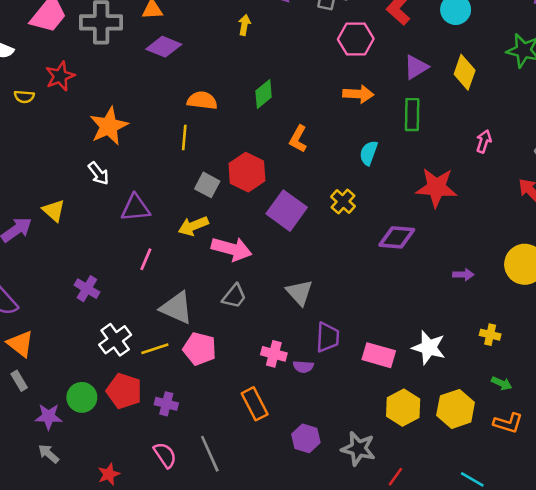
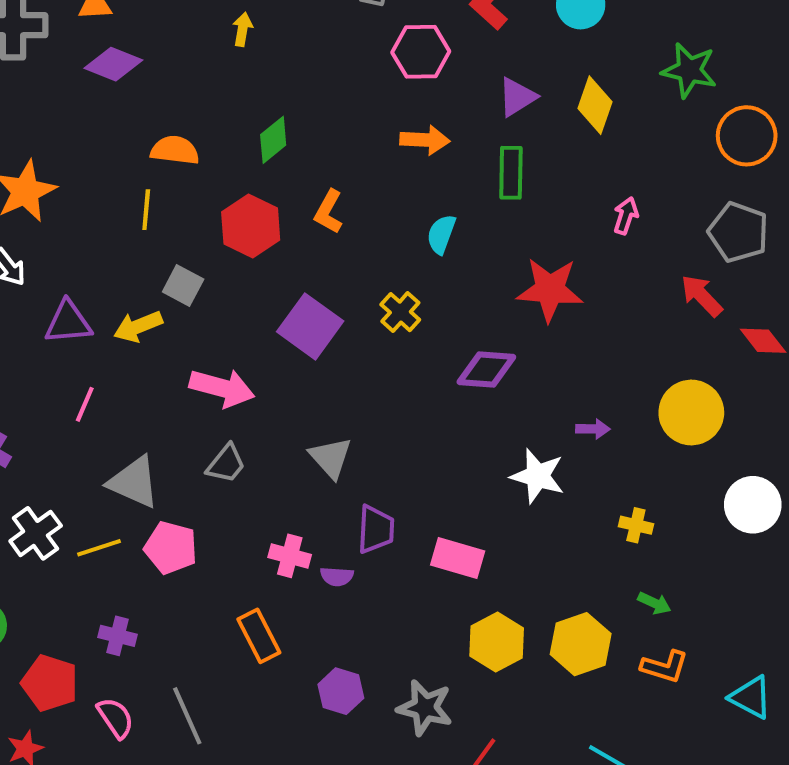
red hexagon: (247, 172) -> (251, 226), moved
yellow arrow: (193, 226) -> (138, 326), moved
white star: (429, 347) -> (538, 476), moved
red pentagon: (124, 391) -> (50, 683), moved

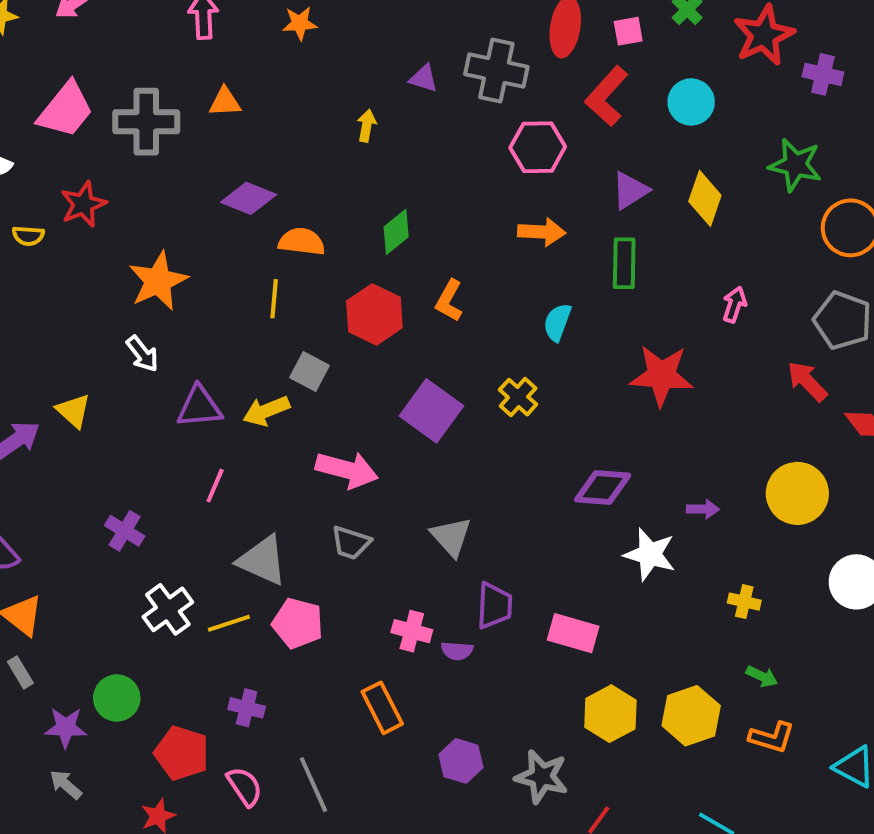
purple diamond: (113, 64) -> (249, 198), moved
purple diamond: (486, 369) -> (603, 488), moved
gray trapezoid: (226, 464) -> (351, 543), turned 69

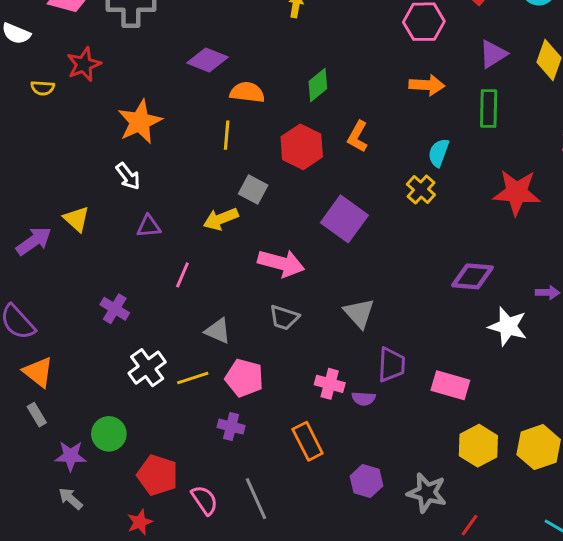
yellow cross: (518, 397) -> (421, 190), moved
purple triangle: (199, 407) -> (149, 226), moved, size x0.7
gray triangle: (262, 560) -> (218, 331), size x0.7
purple cross: (247, 708) -> (231, 427), moved

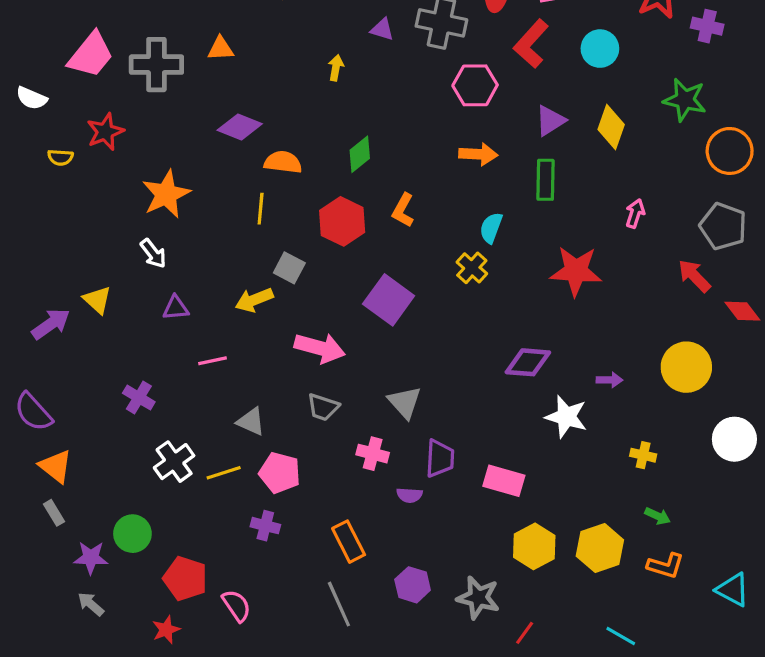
pink line: (182, 275) -> (213, 361), turned 55
pink cross: (330, 384) -> (373, 454), moved
gray line: (256, 499) -> (339, 604), moved

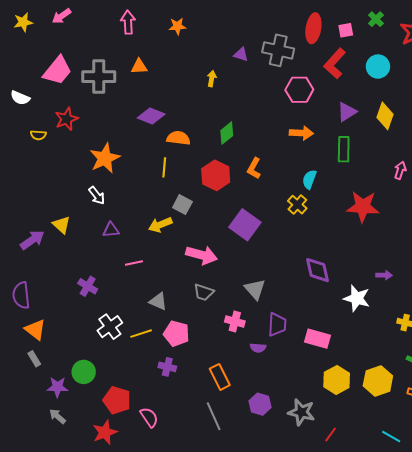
purple diamond: (528, 362) -> (317, 270), moved, turned 72
purple semicircle: (33, 412) -> (21, 295), turned 36
red star: (166, 630) -> (105, 432), size x1.4

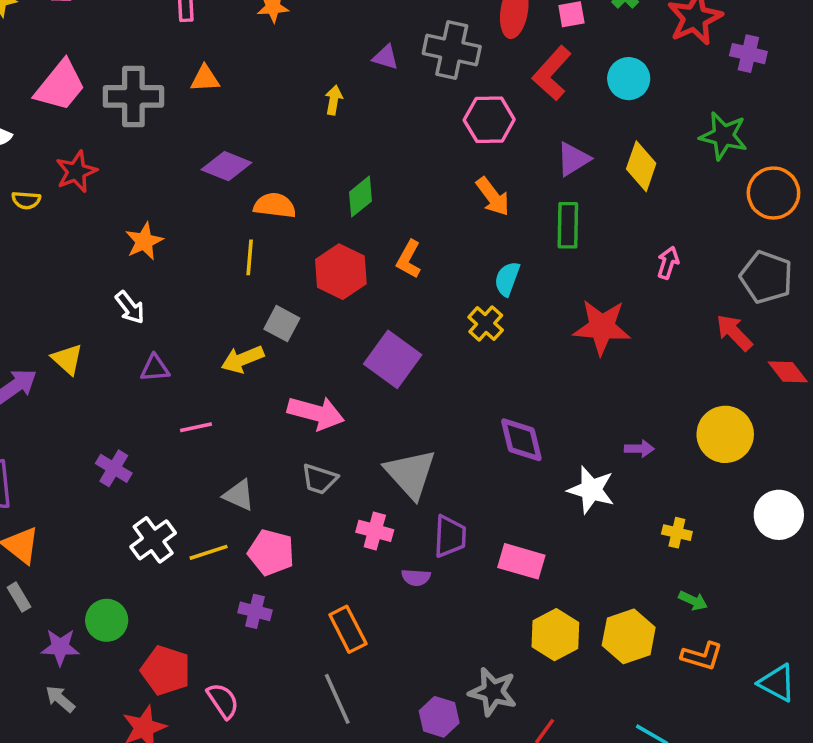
orange arrow: (301, 133) -> (493, 197), turned 50
orange star: (105, 158) -> (144, 241), size x0.7
gray triangle: (255, 289) -> (411, 474), size x1.4
purple hexagon: (260, 404) -> (439, 717), moved

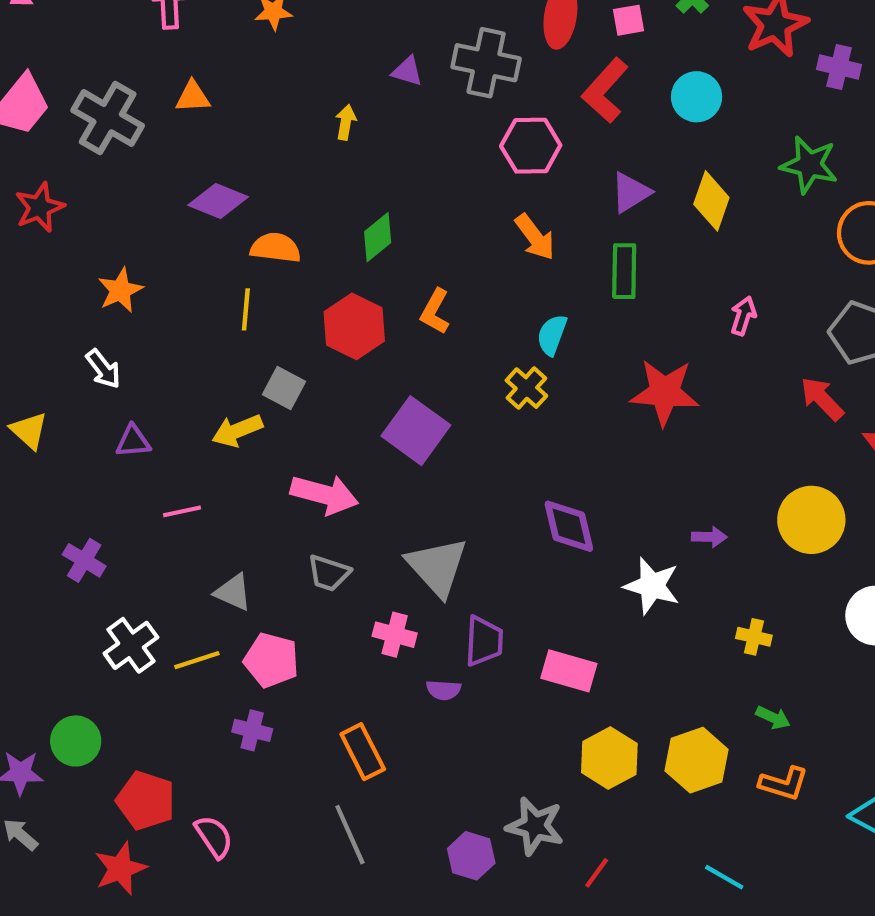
gray cross: (133, 96) -> (108, 118), turned 30

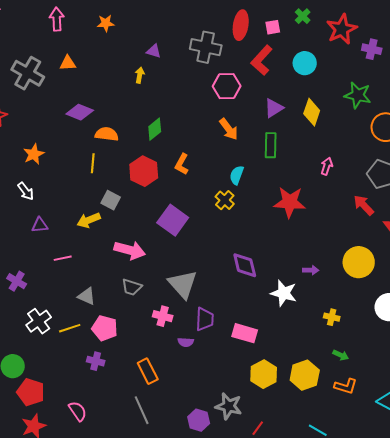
purple triangle: (407, 71) -> (154, 51), moved
red pentagon: (146, 801) -> (31, 392), moved

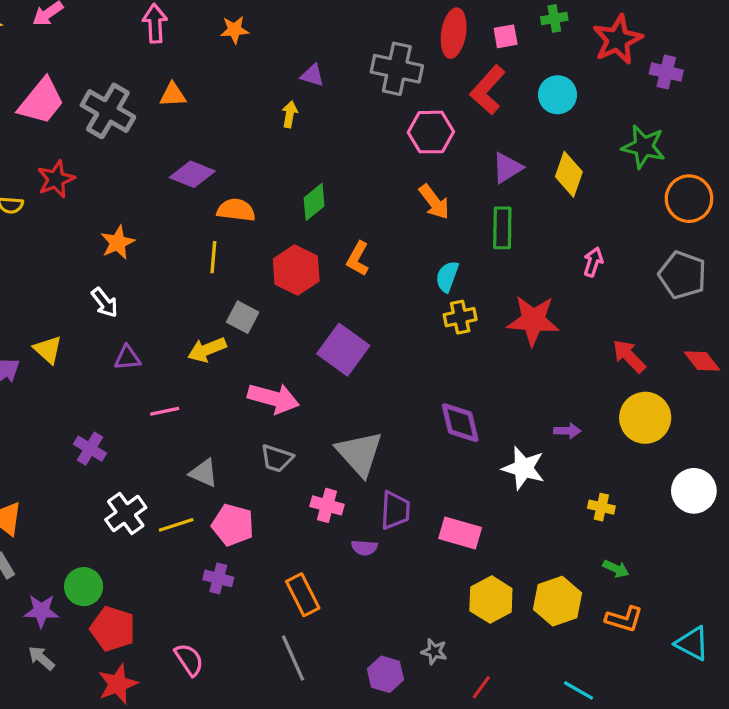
green cross: (303, 16) -> (554, 18), turned 35
yellow cross: (225, 200) -> (460, 317), moved, turned 36
red arrow: (364, 205) -> (629, 356), moved
gray star: (229, 406) -> (434, 652), size x0.6

